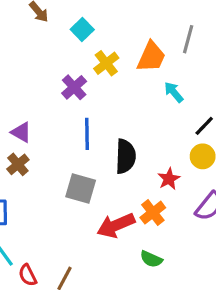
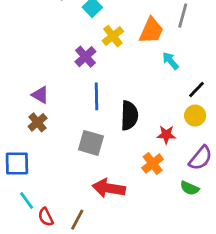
red star: (169, 179) -> (166, 135), turned 30
red arrow: (116, 225) -> (109, 188), moved, turned 32
green semicircle: (151, 259) -> (190, 188), moved

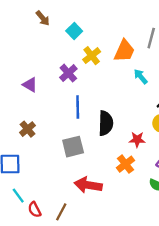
purple triangle: (40, 95) -> (30, 85), moved
gray square: (91, 143) -> (73, 147), turned -30

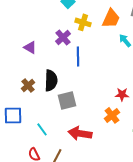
yellow cross: (92, 56) -> (83, 22), turned -35
blue line: (78, 107) -> (78, 56), moved
black semicircle: (106, 123) -> (51, 80), moved
cyan line: (18, 196) -> (42, 129), moved

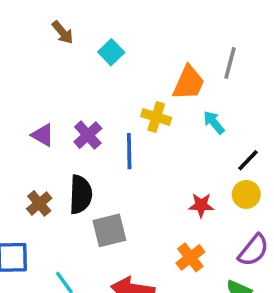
yellow cross: (83, 22) -> (156, 117), moved
purple cross: (63, 37) -> (88, 135), moved
red star: (122, 94) -> (201, 205), moved

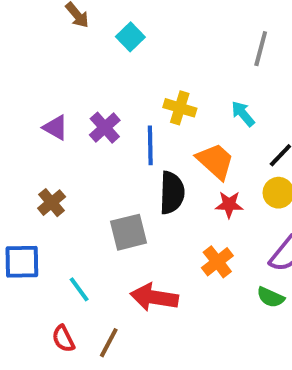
orange trapezoid: (189, 83) -> (215, 161), moved, turned -72
black semicircle: (81, 194) -> (172, 193), moved

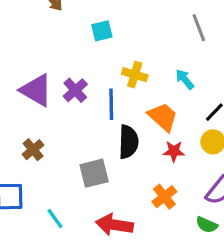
cyan square: (130, 37) -> (102, 31), moved, turned 30
gray line: (261, 49) -> (199, 28), turned -36
purple triangle: (55, 128) -> (36, 90), size x1.6

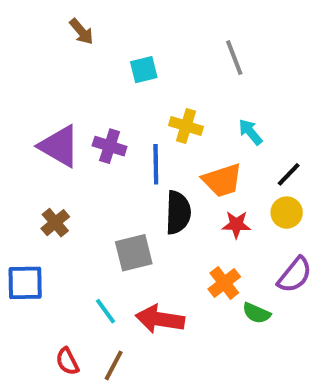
gray line: (199, 28) -> (234, 58), moved
purple cross: (75, 90) -> (110, 146), turned -30
orange trapezoid: (163, 117) -> (222, 180), turned 120
cyan line: (55, 219) -> (106, 311), moved
green semicircle: (207, 225) -> (256, 313), moved

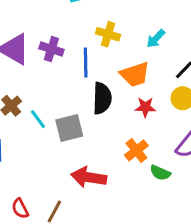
cyan arrow: (250, 132) -> (156, 39), turned -96
cyan line: (106, 311) -> (38, 119), moved

